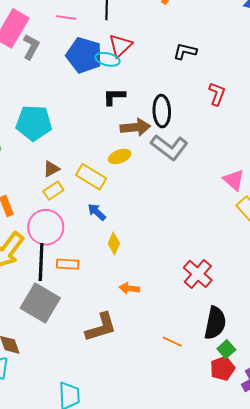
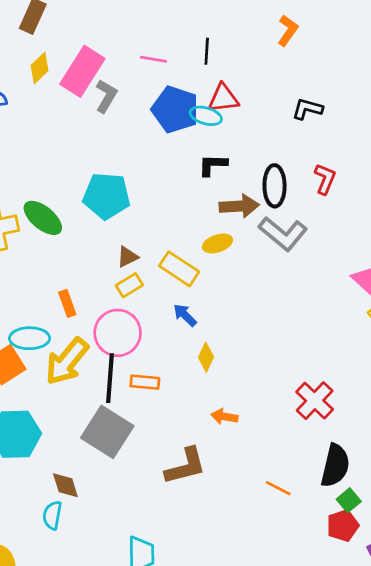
red triangle: (120, 46) -> (223, 98), turned 35
red L-shape: (217, 94) -> (325, 179), moved

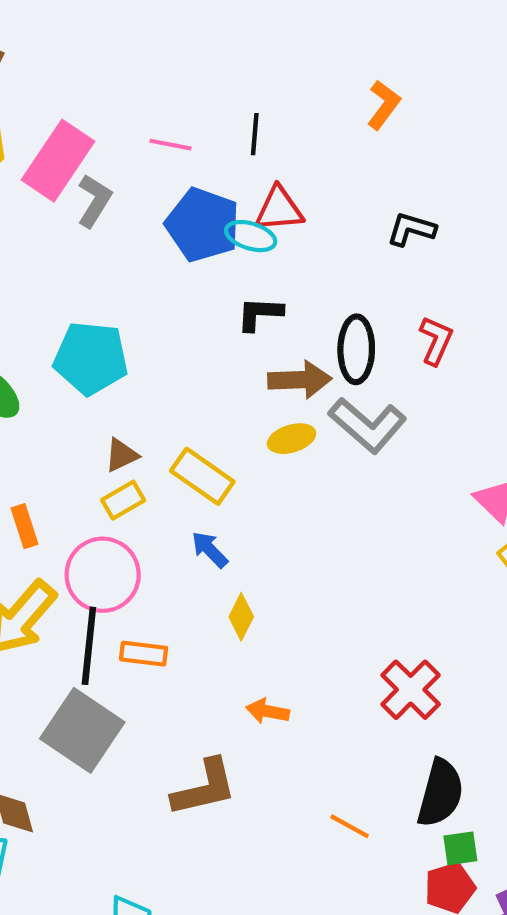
yellow ellipse: (217, 243) -> (292, 439), moved
green square: (349, 500) -> (460, 848), turned 30

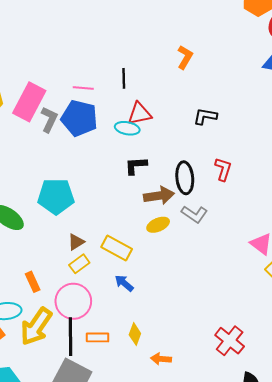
blue pentagon: (203, 225) -> (79, 118), moved
gray L-shape: (368, 425) -> (194, 214), size x0.7
yellow diamond: (241, 617) -> (135, 334), moved

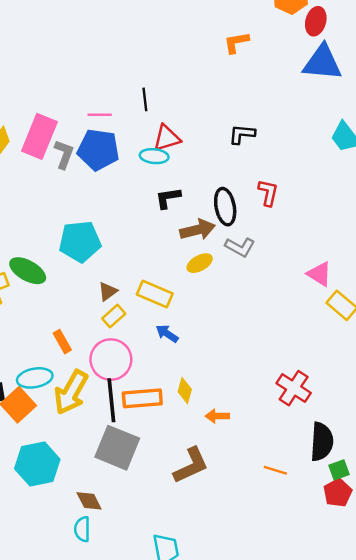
orange L-shape: (185, 57) -> (236, 42), moved, turned -125
orange rectangle: (97, 337) -> (142, 398), size x1.5

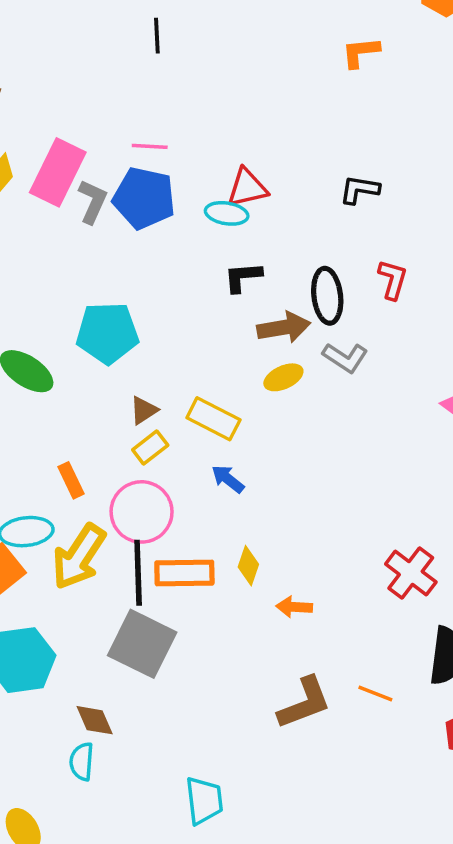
black line: (145, 99) -> (157, 36), moved
brown L-shape: (191, 465) -> (304, 703), moved

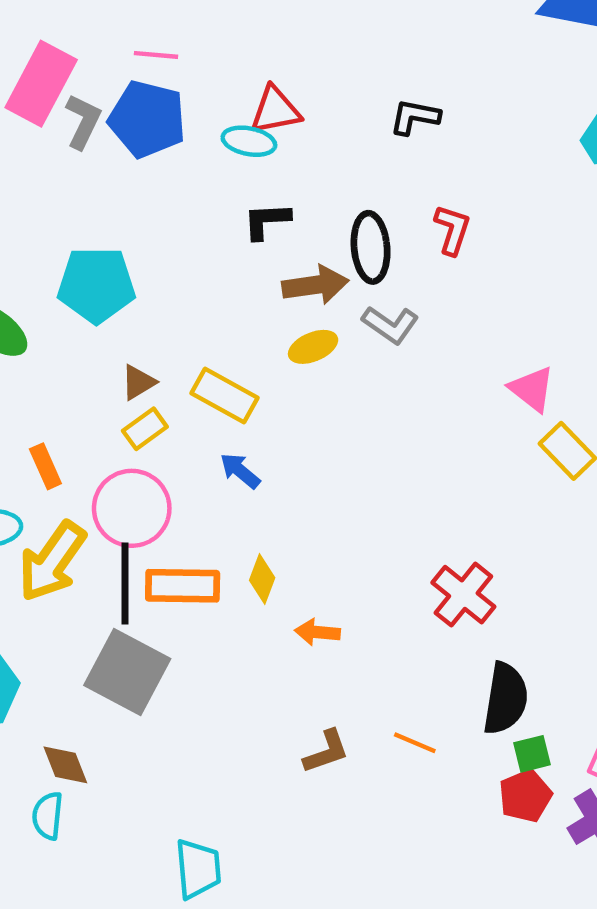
brown L-shape: (304, 703) -> (326, 752), size x0.7

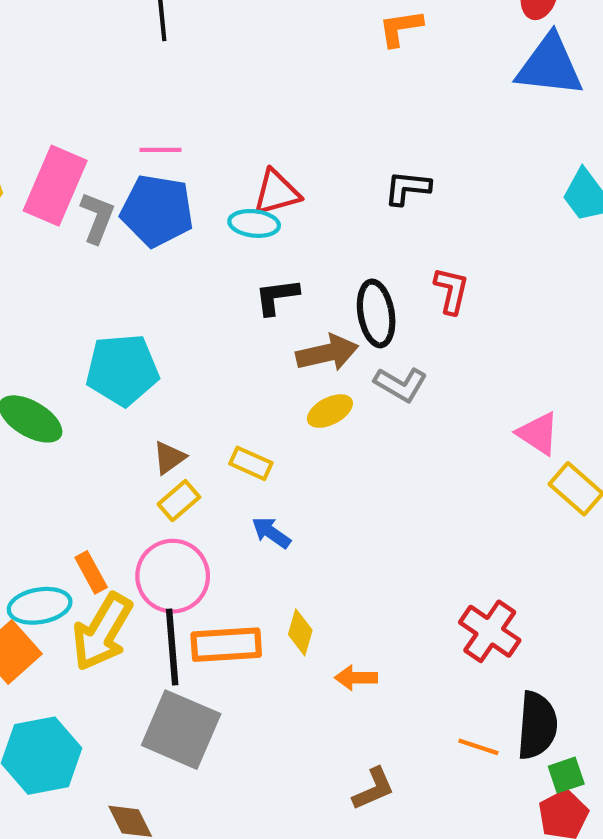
yellow rectangle: (225, 396) -> (251, 463), size x0.7
orange rectangle: (45, 466) -> (91, 572), moved
orange line: (415, 743) -> (478, 747), moved

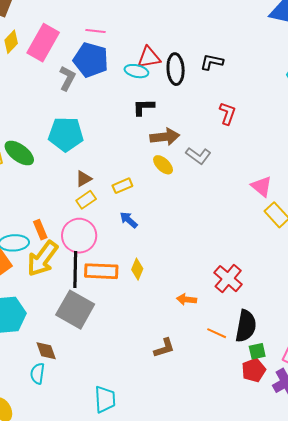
gray L-shape: (97, 218) -> (67, 78), moved
black ellipse: (376, 313) -> (176, 69), moved
yellow ellipse: (330, 411) -> (163, 165), turned 65
yellow rectangle: (251, 463) -> (122, 186), turned -54
orange arrow: (356, 678) -> (187, 299), moved

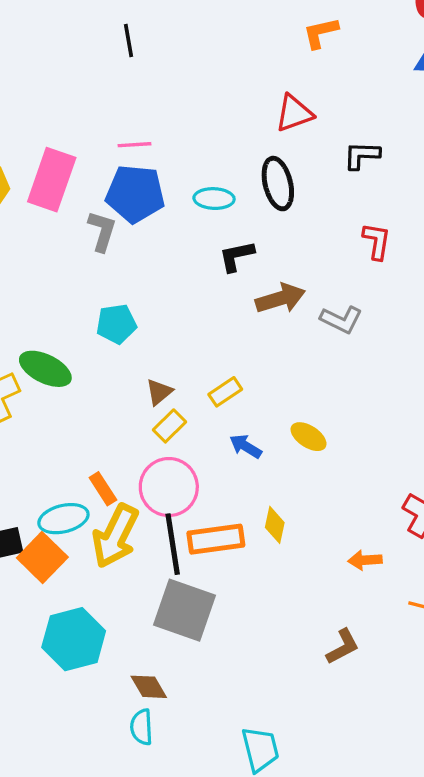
red triangle: (149, 57) -> (294, 113), moved
black L-shape: (212, 62) -> (362, 155), moved
cyan pentagon: (66, 134) -> (116, 324), size x0.7
yellow ellipse: (163, 165) -> (309, 437), moved

